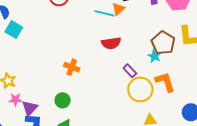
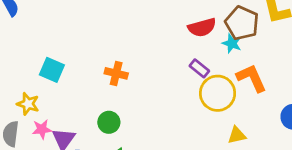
cyan square: (14, 30) -> (52, 70), moved
red semicircle: (111, 43) -> (202, 27), moved

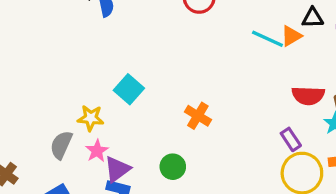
yellow star: (28, 104) -> (91, 118), turned -30
pink star: (42, 129) -> (97, 151), turned 30

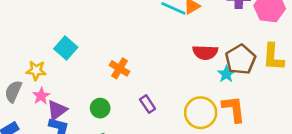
purple rectangle: (291, 139) -> (148, 104), moved

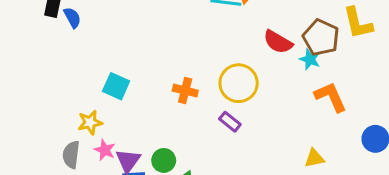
red semicircle: (205, 52) -> (278, 42), turned 45
green circle: (100, 108) -> (164, 160), moved
yellow circle: (201, 113) -> (239, 83), moved

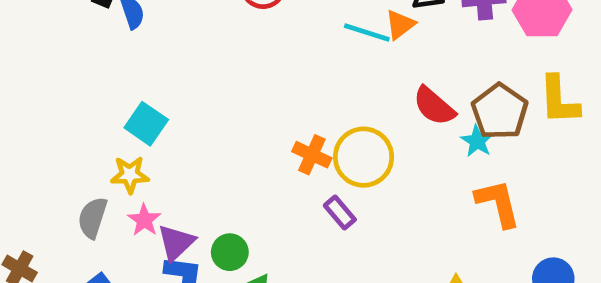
cyan square: (116, 86) -> (146, 124), moved
orange cross: (185, 91) -> (312, 155), moved

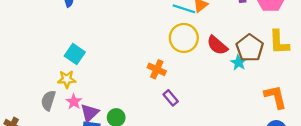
yellow circle: (364, 157) -> (184, 38), moved
orange L-shape: (498, 203) -> (275, 97), moved

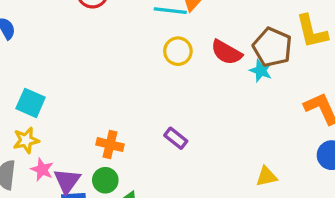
yellow circle: (184, 38) -> (178, 51), size x0.7
orange cross: (157, 69) -> (110, 145), moved

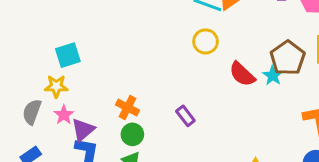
red semicircle: (226, 52) -> (242, 74), moved
cyan square: (31, 103) -> (68, 55), turned 35
green circle: (105, 180) -> (132, 134), moved

